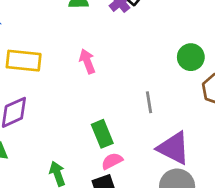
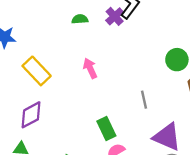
yellow rectangle: (24, 61) -> (37, 71), turned 44

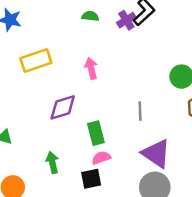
yellow rectangle: (37, 71) -> (36, 61), turned -76
purple diamond: (31, 115) -> (63, 107), moved

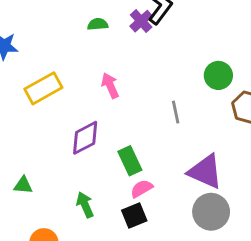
gray line: (140, 111) -> (176, 112), moved

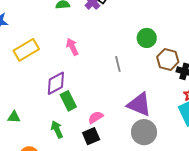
green rectangle: (130, 161) -> (68, 101), moved

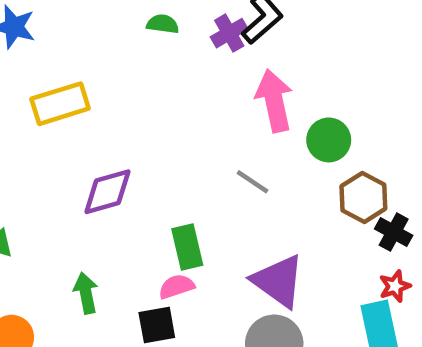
pink arrow: (72, 47) -> (274, 101), moved, size x1.5
gray line: (118, 64) -> (252, 182), turned -56
green rectangle: (68, 101) -> (187, 247), moved

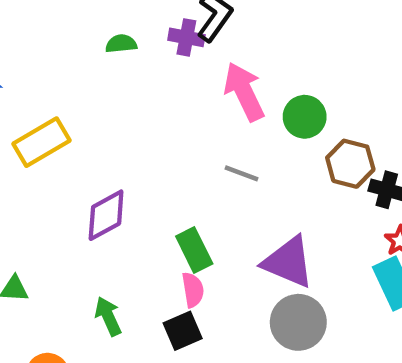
purple cross: (229, 33) -> (186, 37), turned -36
pink semicircle: (177, 286) -> (193, 290), turned 112

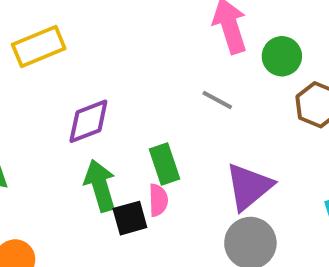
purple triangle: (288, 262) -> (249, 187), turned 50
green arrow: (108, 316) -> (100, 186), moved, size x1.4
black square: (183, 331) -> (130, 218), moved

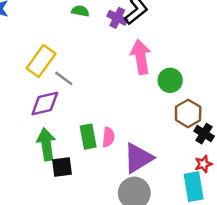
yellow rectangle: (39, 47) -> (41, 61), moved, turned -40
gray line: (217, 100) -> (64, 78), moved
pink semicircle: (158, 200) -> (108, 137), moved

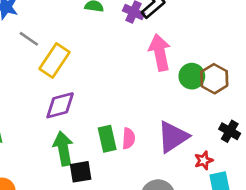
gray line: (64, 78) -> (29, 39), moved
brown hexagon: (188, 113) -> (214, 79), moved
purple triangle: (138, 158) -> (173, 137), moved
red star: (203, 164) -> (204, 160), moved

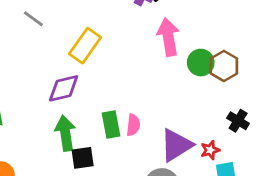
yellow rectangle: (54, 60) -> (85, 46), moved
purple triangle: (173, 137) -> (176, 145), moved

